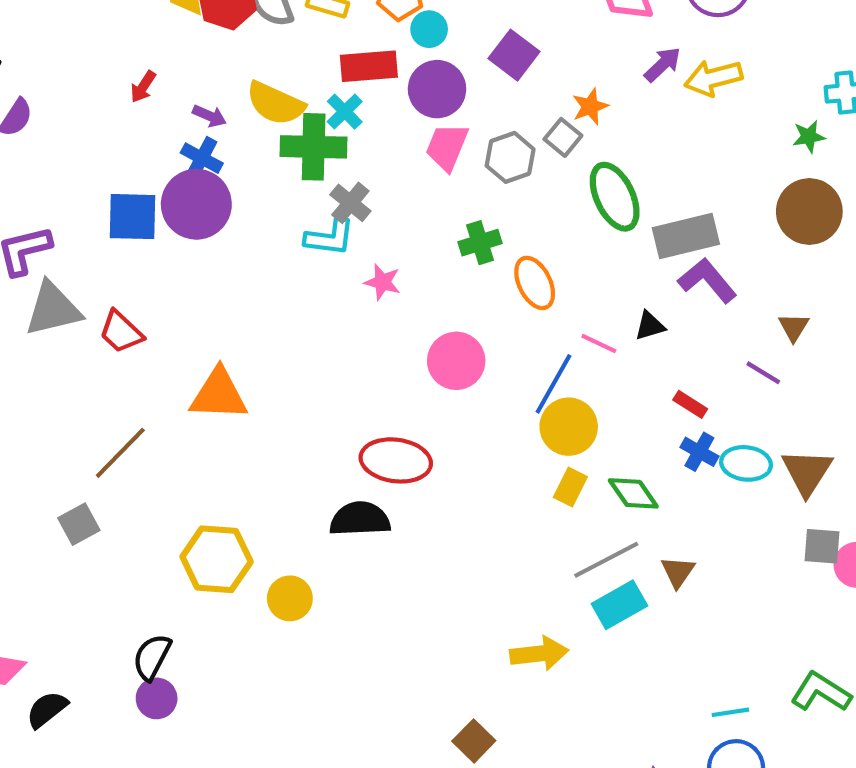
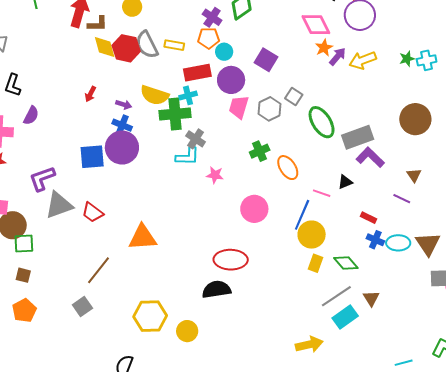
orange star: (590, 107) -> (324, 48), moved
cyan cross: (345, 112) -> (188, 95), turned 36
green star: (809, 137) -> (407, 59), moved

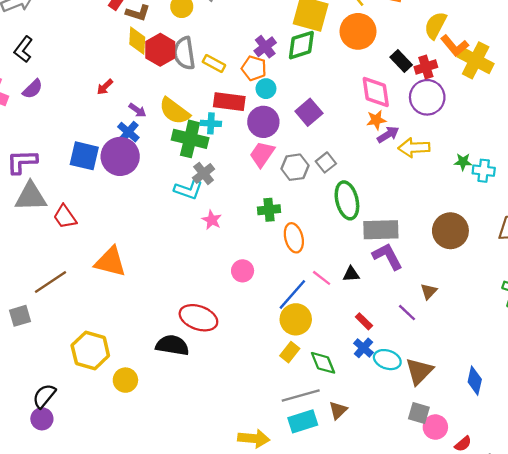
pink circle: (254, 209) -> (243, 271), size x0.7

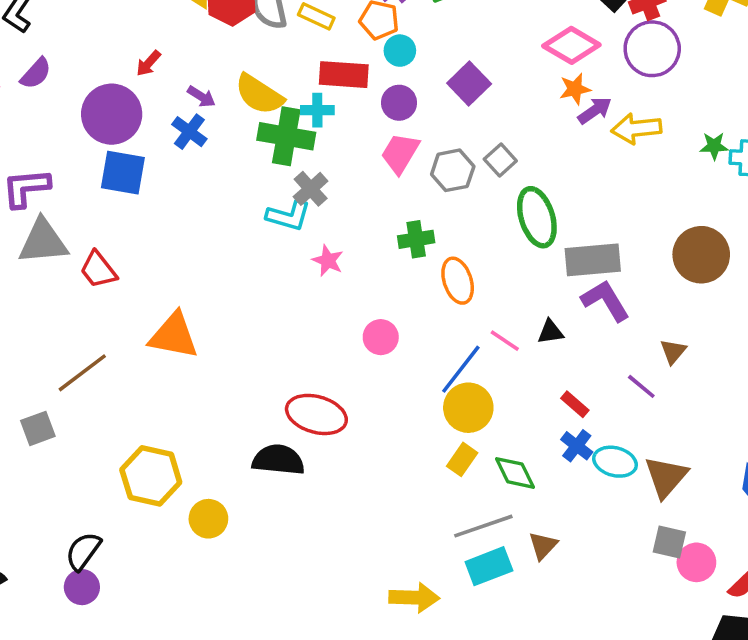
pink diamond: (376, 92) -> (571, 45), turned -48
purple circle: (263, 122) -> (399, 103), size x0.7
purple circle: (120, 156) -> (112, 114), moved

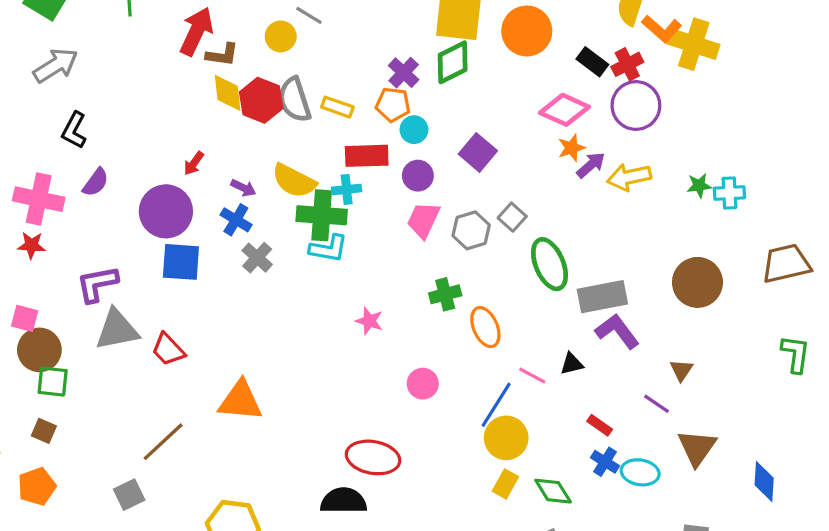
gray cross: (311, 189) -> (257, 258), moved
cyan L-shape: (288, 216) -> (328, 249), moved
brown triangle: (666, 477) -> (697, 448), moved

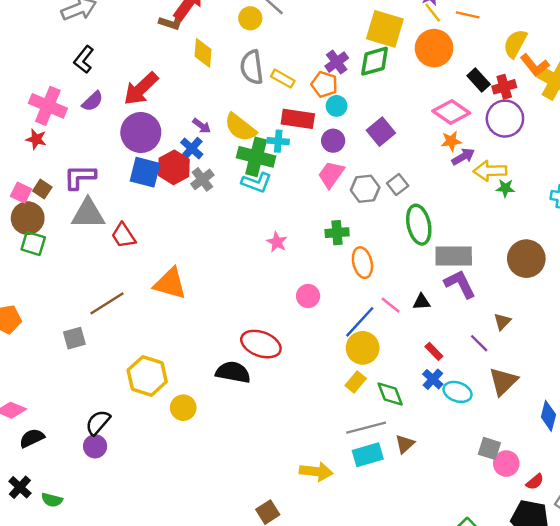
brown L-shape: (222, 55) -> (172, 22), moved
red hexagon: (261, 100) -> (174, 167), moved
red arrow: (194, 163) -> (141, 89), moved, size x2.0
green star: (699, 186) -> (505, 188), moved
brown square: (44, 431) -> (42, 189), moved

